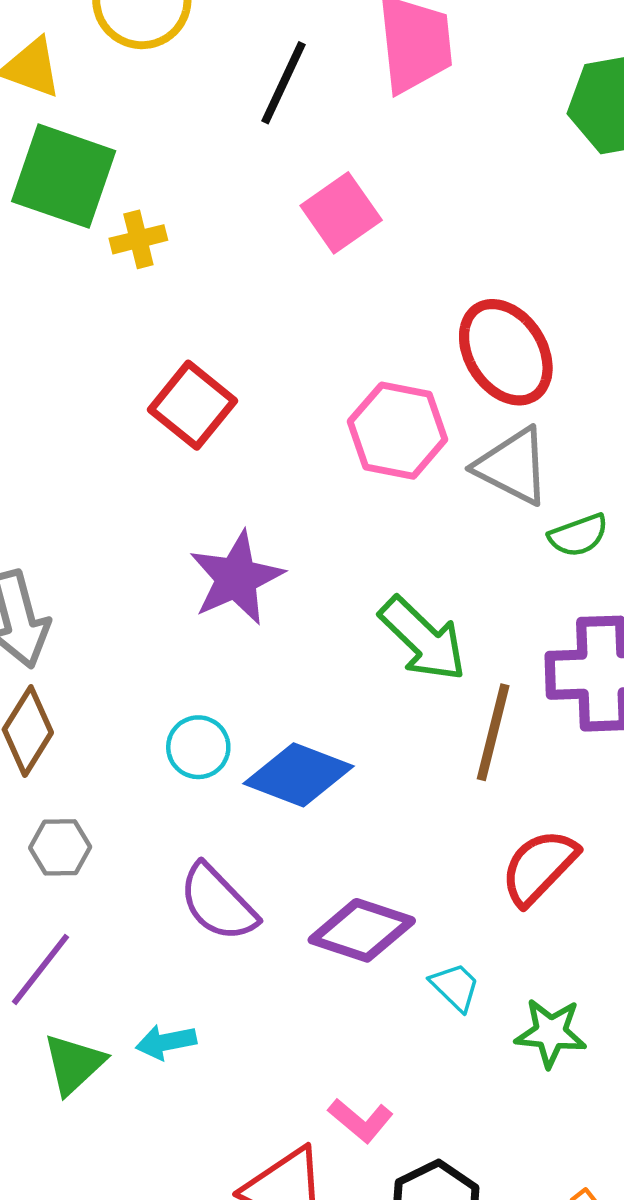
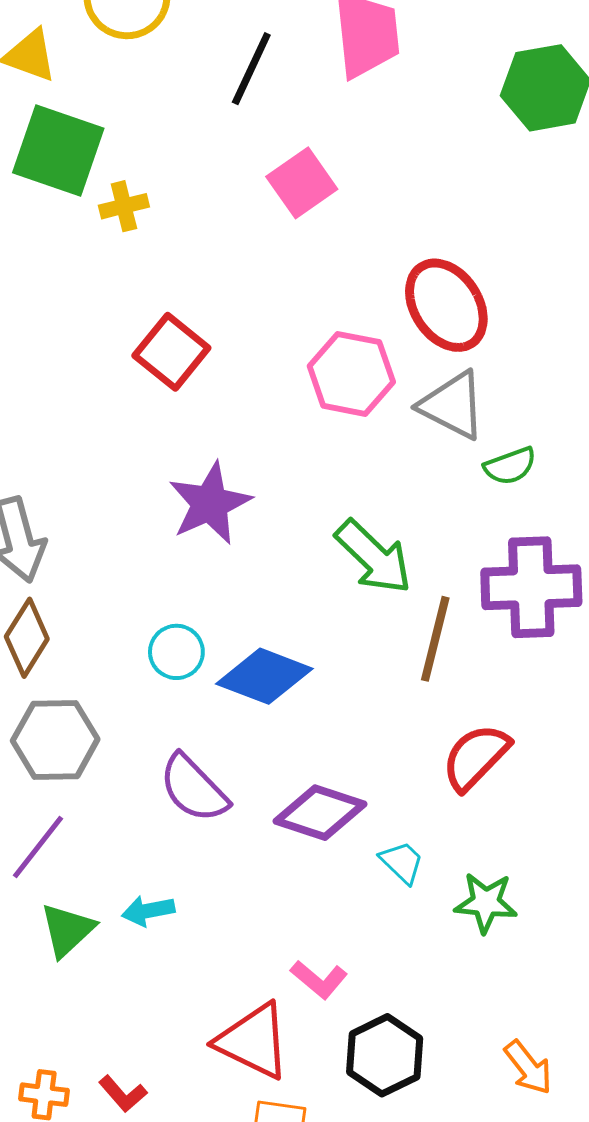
gray hexagon: (60, 847) -> (55, 740), size x1.6

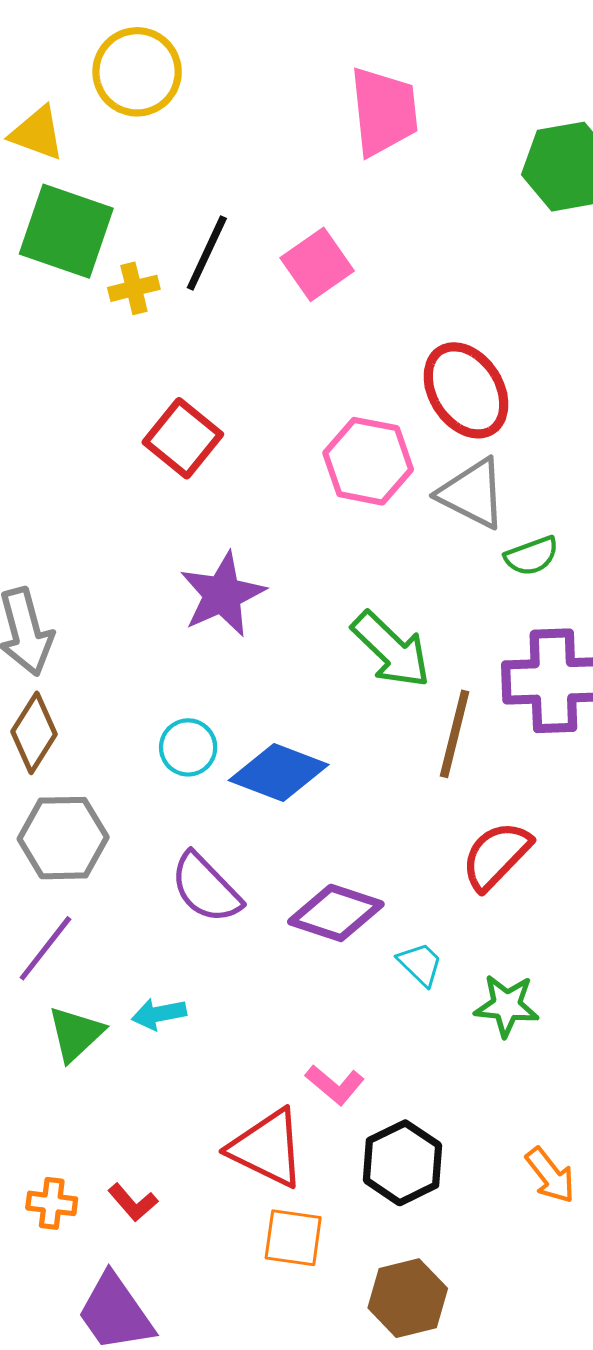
black line: (251, 69) -> (207, 253), moved

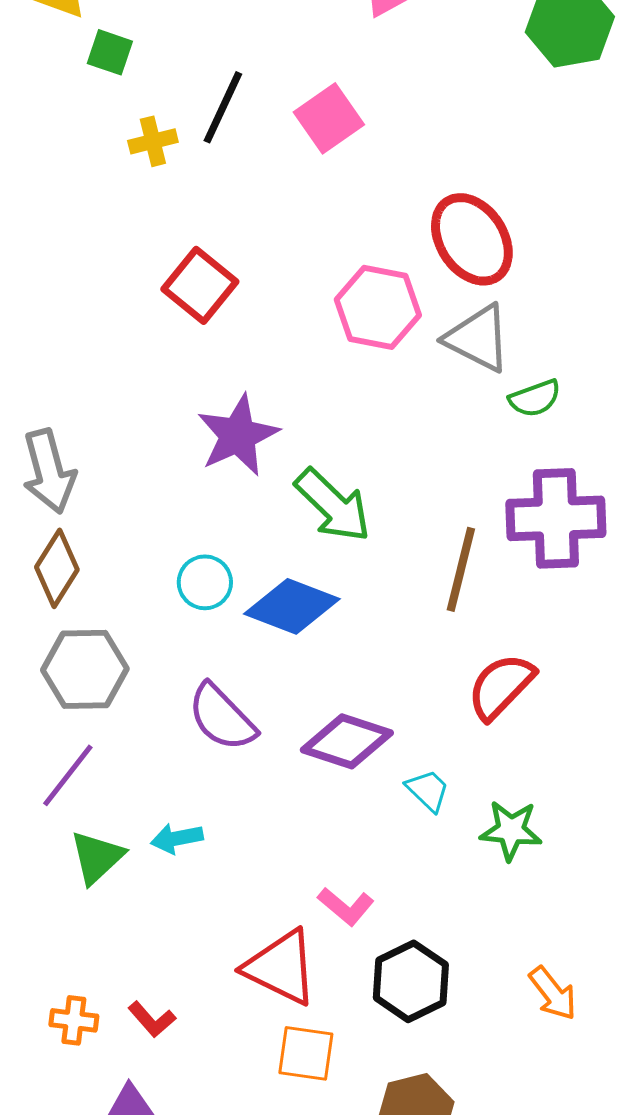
green square: (66, 231) -> (110, 52), moved, size x0.5
green arrow: (391, 650) -> (333, 505), moved

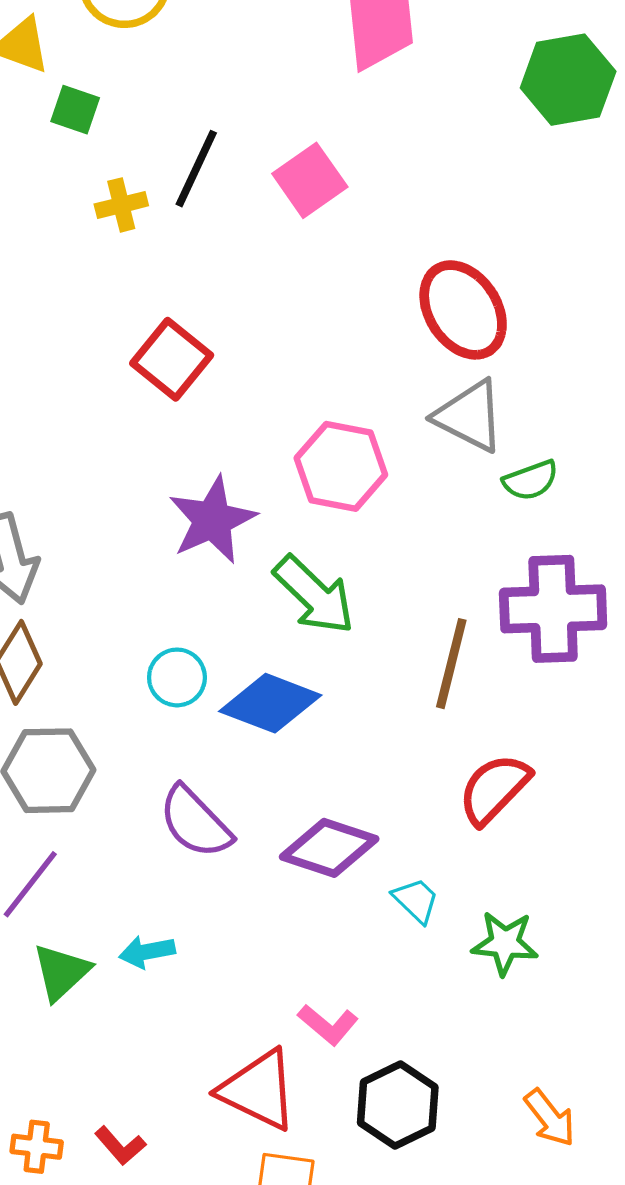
pink hexagon: (378, 307) -> (341, 466), moved

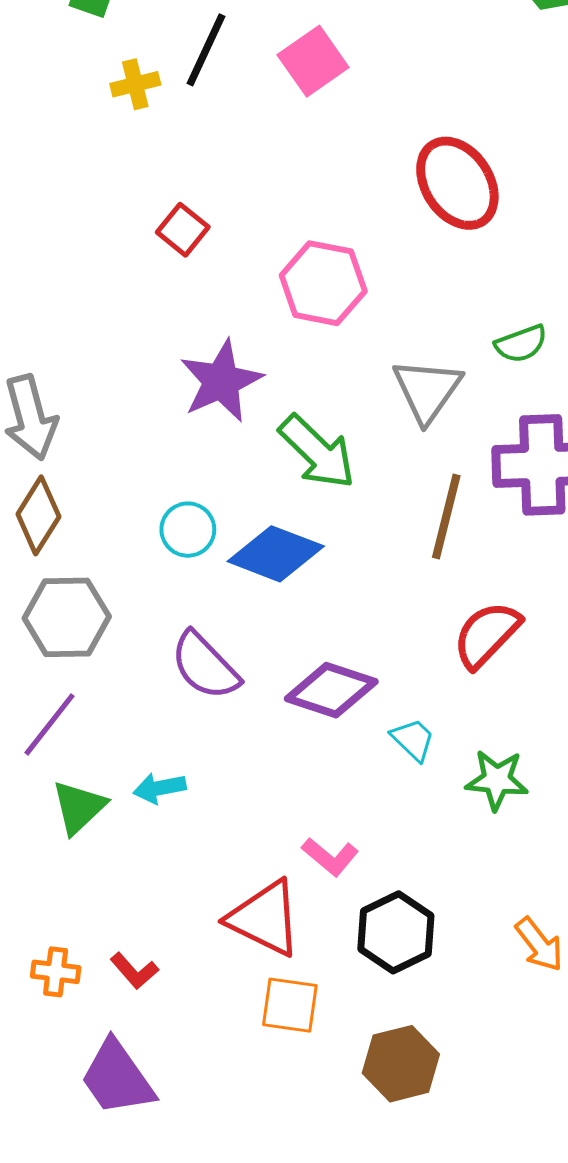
red square: (172, 359) -> (183, 230), size x0.7
gray triangle: (469, 416) -> (427, 390), moved, turned 38
pink hexagon: (341, 466) -> (323, 283), moved

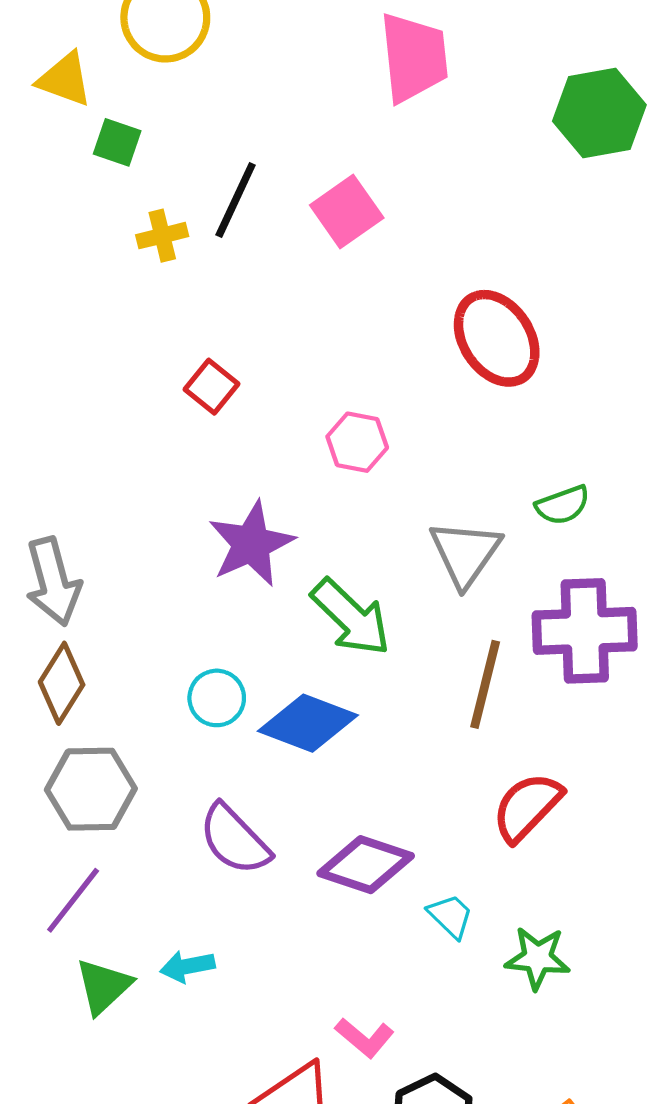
pink hexagon: (323, 283) -> (357, 442), size x0.7

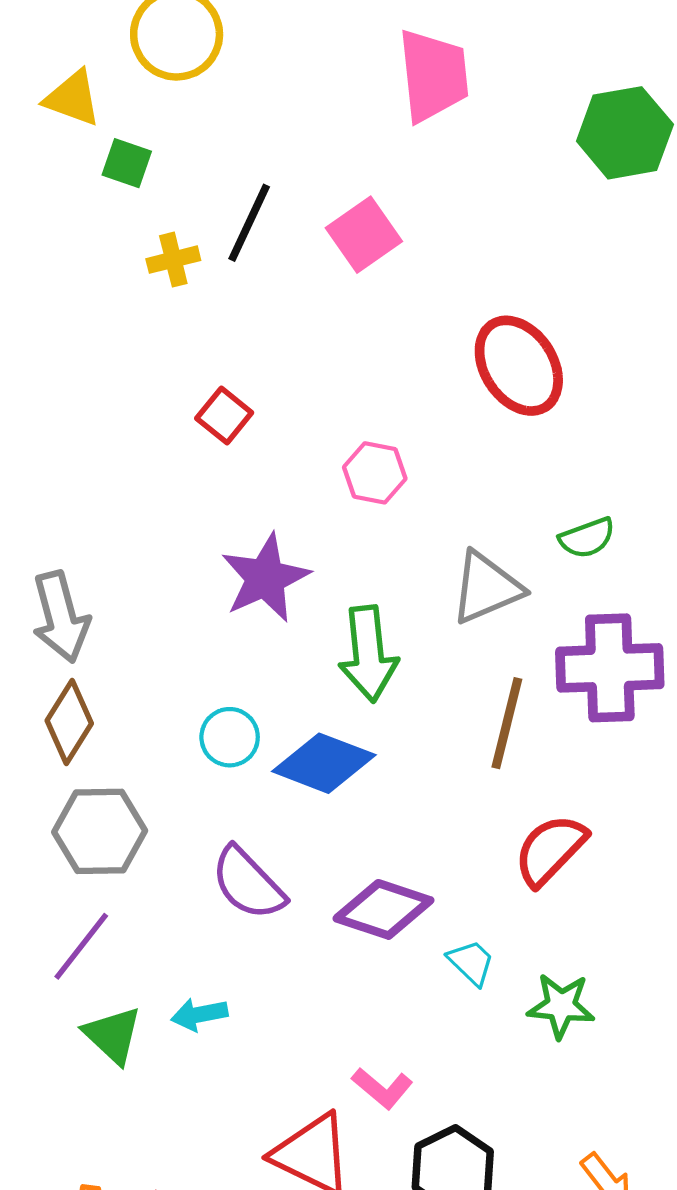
gray triangle: (465, 553) -> (486, 588), turned 32
green arrow: (351, 617) -> (368, 654), turned 40
green triangle: (103, 986) -> (113, 1035), turned -34

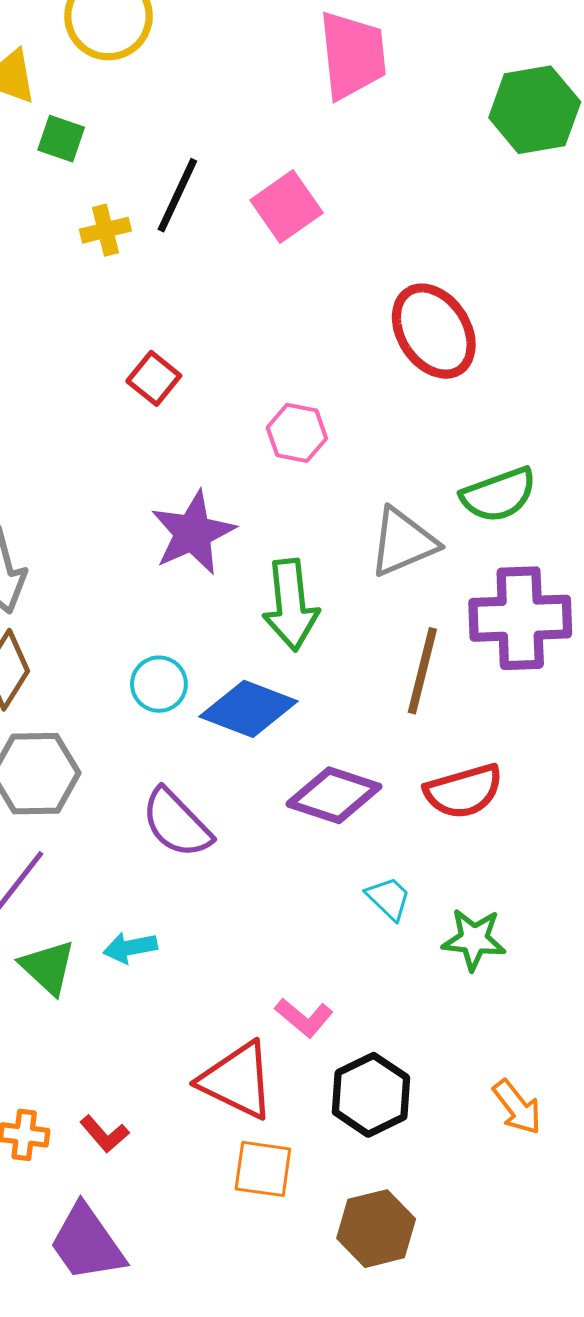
green semicircle: (587, 538) -> (499, 495), size x1.4
red semicircle: (550, 850) -> (464, 791), turned -150
purple diamond: (383, 909) -> (334, 795), moved

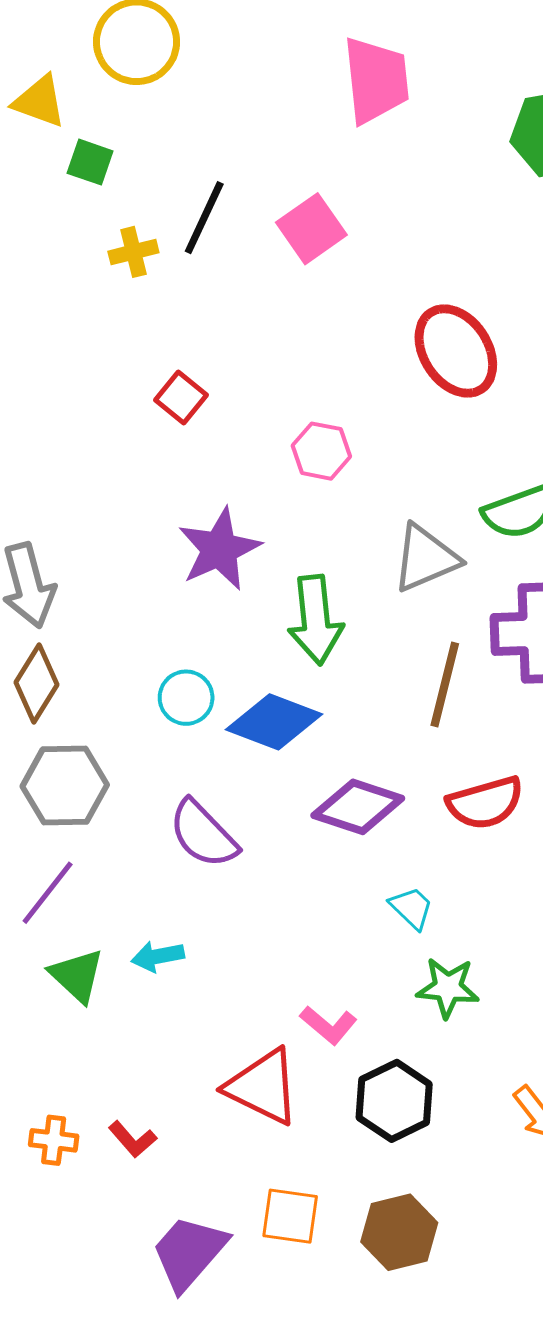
green star: (474, 939) -> (448, 988), moved
orange square: (263, 1169) -> (290, 1216), moved
purple trapezoid: (87, 1243) -> (189, 1252), moved, turned 76

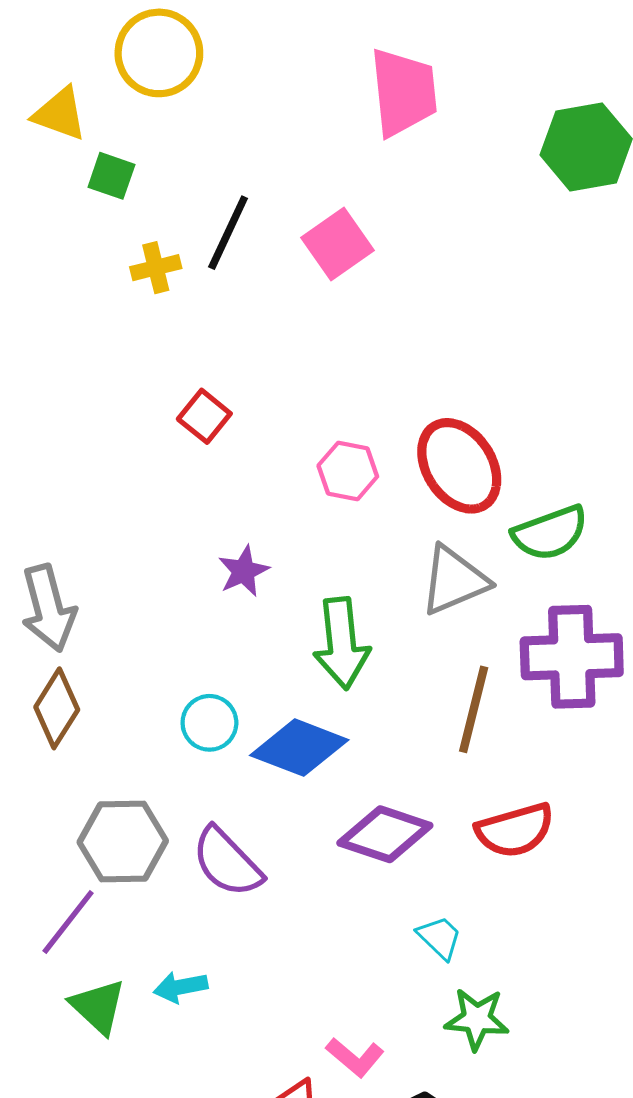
red ellipse: (456, 351) -> (459, 466), moved
purple star: (219, 549) -> (244, 571), size x0.6
gray hexagon: (65, 786) -> (123, 841), moved

